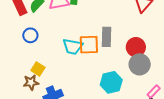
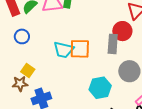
gray rectangle: (106, 37) -> (113, 44), moved
red circle: (136, 47) -> (122, 31), moved

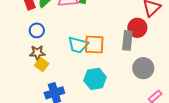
brown star: (20, 84) -> (37, 53), moved
cyan hexagon: (100, 88) -> (95, 79), moved

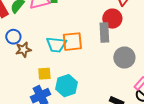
brown star: (37, 53) -> (23, 50), moved
yellow square: (42, 65) -> (44, 74), moved, turned -32
cyan hexagon: (95, 79) -> (66, 86), moved

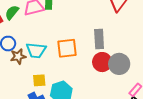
red circle: (112, 19) -> (102, 62), moved
cyan trapezoid: (56, 45) -> (36, 50), moved

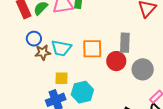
red circle: (102, 62) -> (116, 61), moved

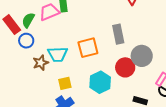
blue circle: (34, 39) -> (26, 41), moved
red circle: (116, 61) -> (125, 67), moved
cyan hexagon: (82, 92) -> (100, 82), moved

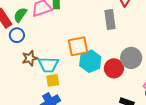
gray rectangle: (118, 34) -> (110, 20), moved
cyan trapezoid: (58, 54) -> (48, 65), moved
cyan hexagon: (100, 82) -> (90, 61), moved

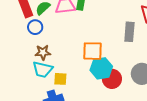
cyan trapezoid: (48, 65) -> (43, 69), moved
red circle: (114, 68) -> (112, 79), moved

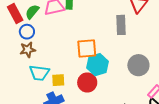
brown star: (43, 52) -> (28, 50), moved
red circle: (112, 79) -> (87, 83), moved

